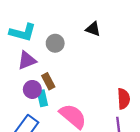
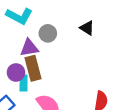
purple triangle: (27, 60) -> (29, 48), moved
brown rectangle: (48, 81) -> (33, 68), size x1.5

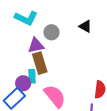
purple circle: (16, 72) -> (23, 83), moved

